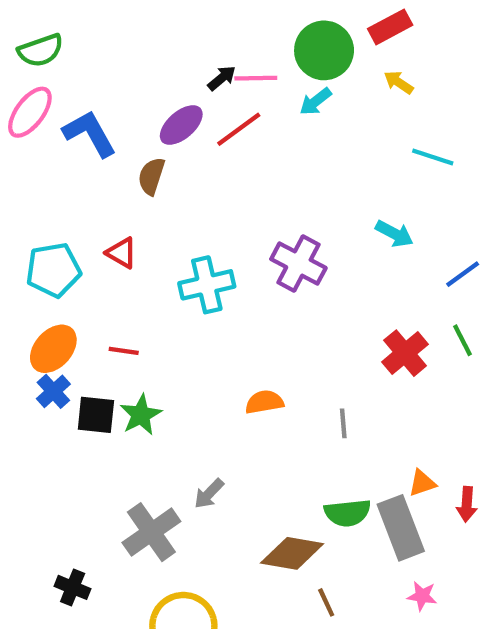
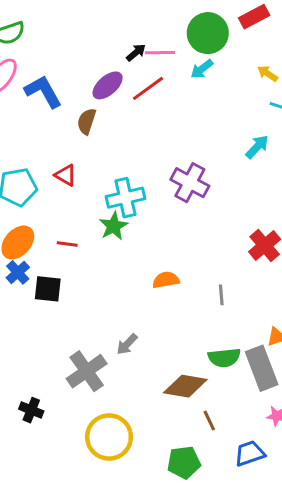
yellow arrow: (399, 82) -> (268, 73), moved
cyan arrow: (394, 234) -> (257, 147), moved, turned -75
green star: (141, 415) -> (114, 226), moved

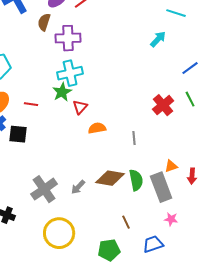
red triangle: (66, 175) -> (80, 107), moved, turned 42
purple cross: (190, 183) -> (68, 38), moved, turned -30
gray arrow: (127, 344) -> (78, 187), moved
green semicircle: (224, 358) -> (136, 180), turned -95
brown diamond: (185, 386) -> (110, 178), moved

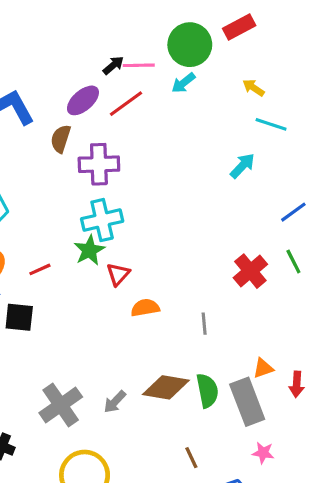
red line: (31, 104) -> (40, 269), turned -32

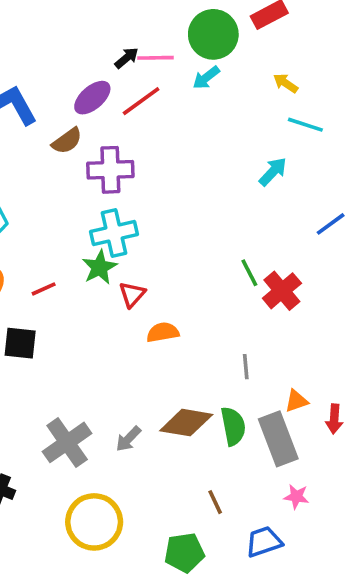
brown semicircle: (61, 139) -> (67, 141), turned -144
green line: (293, 261) -> (249, 273), moved
gray line: (204, 324) -> (246, 367), moved

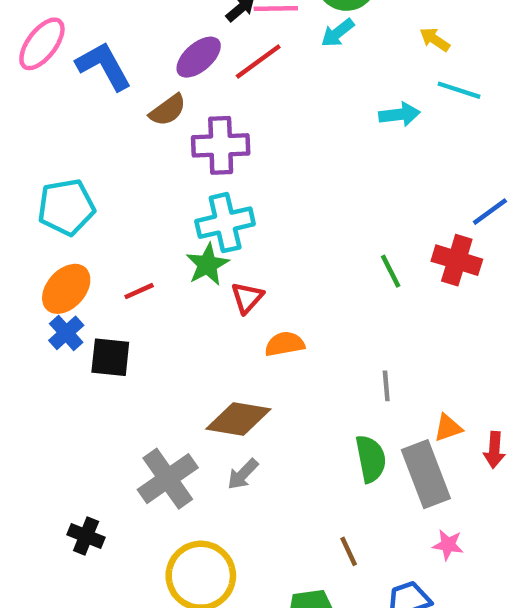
cyan arrow: (273, 172) -> (399, 114), moved, turned 40
red cross: (282, 291) -> (457, 260), moved, turned -33
brown diamond: (186, 423) -> (238, 419), moved

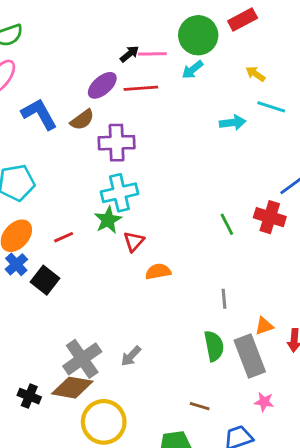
red line: (258, 62) -> (141, 88), turned 32
blue L-shape: (104, 66) -> (39, 114), moved
black square: (110, 357) -> (45, 280), turned 32
brown diamond: (238, 419) -> (72, 388), moved
brown line: (349, 551) -> (200, 406), turned -48

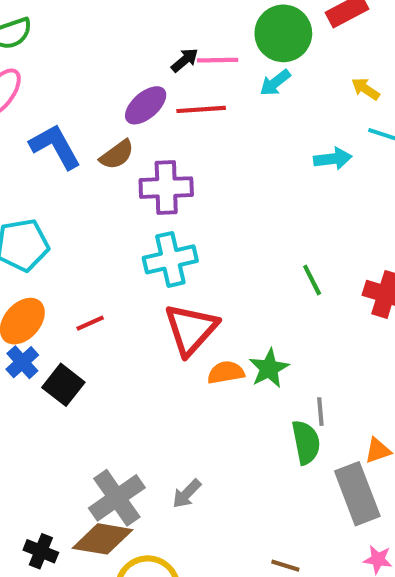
green star: (108, 220) -> (269, 368), moved
green line: (227, 224) -> (312, 280), moved
red triangle: (134, 241) -> (191, 329), size x1.8
green semicircle: (214, 346) -> (306, 442), moved

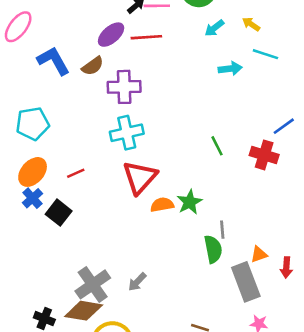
cyan arrow: (275, 83) -> (214, 28), moved

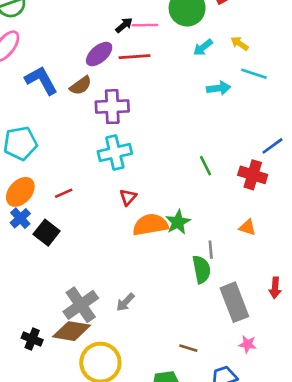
red triangle: (140, 177) -> (128, 197), size x0.5
orange semicircle: (162, 205) -> (150, 225), size x1.5
orange triangle: (259, 254) -> (247, 227), moved, turned 36

